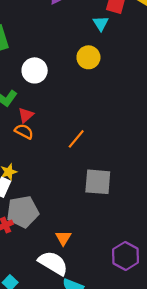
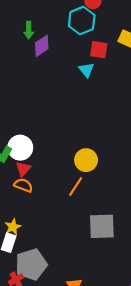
yellow circle: (88, 57) -> (86, 160), moved
white circle: (35, 70) -> (20, 148), moved

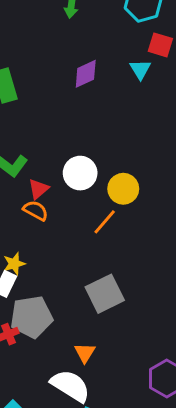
purple diamond: (42, 46) -> (86, 74), moved
white circle: (20, 148) -> (80, 173), moved
gray square: (102, 226) -> (105, 294), moved, turned -32

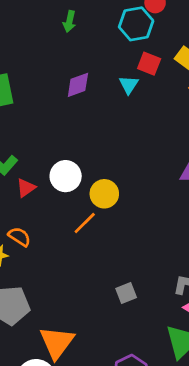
orange semicircle: (36, 210) -> (19, 237), moved
gray square: (105, 294) -> (126, 293), moved, size x0.6
orange triangle: (85, 353) -> (57, 342), size x1.8

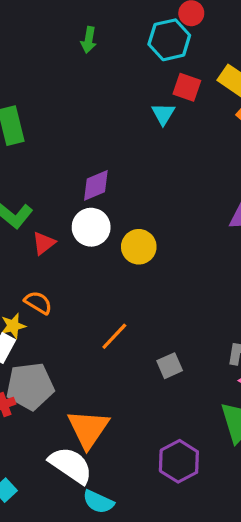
purple diamond: (78, 85) -> (96, 185), moved
orange line: (85, 223) -> (114, 336), moved

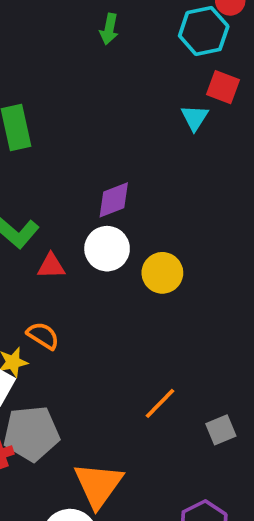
red triangle: (44, 243) -> (51, 266), turned 35
orange line: (114, 336) -> (160, 403), moved
gray square: (170, 366) -> (221, 430), moved

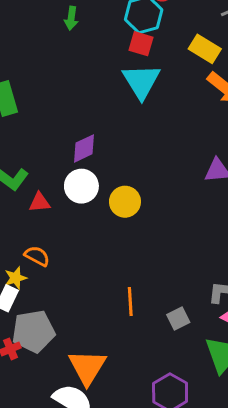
red square: (223, 87) -> (141, 44), moved
cyan triangle: (195, 118) -> (141, 81), size x1.8
orange line: (160, 403) -> (130, 302), turned -44

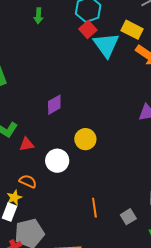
red square: (141, 44) -> (88, 30), turned 36
cyan triangle: (141, 81) -> (106, 45), moved
white circle: (81, 186) -> (57, 161), moved

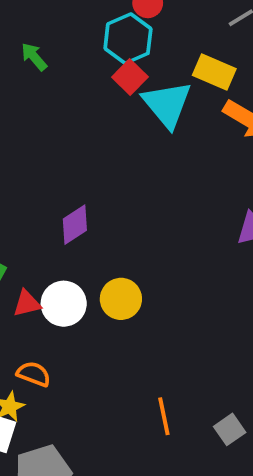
green arrow: (38, 16) -> (34, 57), turned 140
yellow circle: (85, 139) -> (121, 299), moved
white circle: (57, 161) -> (64, 304), moved

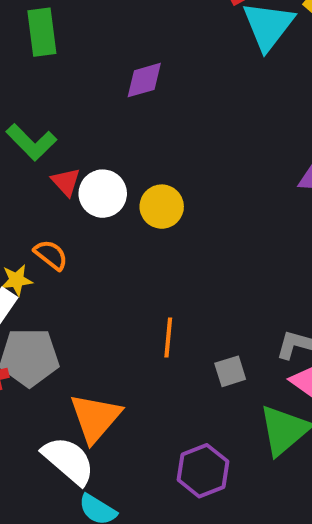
purple diamond: (75, 225) -> (144, 80), moved
red triangle: (27, 303) -> (66, 182), turned 44

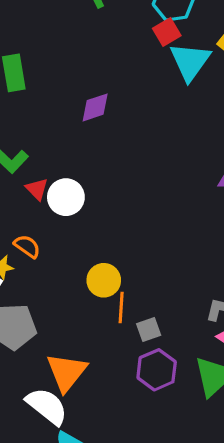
yellow circle: (162, 207) -> (104, 280), moved
gray square: (230, 371) -> (149, 330), moved
purple hexagon: (203, 471) -> (157, 370), moved

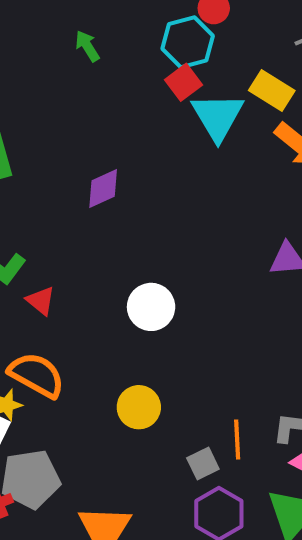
white circle: (66, 197) -> (151, 307), moved
orange semicircle: (27, 246) -> (37, 375), size x1.6
orange line: (121, 307) -> (237, 439), moved

